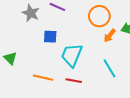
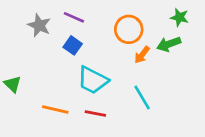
blue square: (50, 37) -> (73, 45), moved, turned 32
cyan trapezoid: (72, 55) -> (93, 80), turned -85

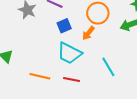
blue square: (73, 45) -> (64, 26), moved, turned 32
orange arrow: (142, 55) -> (88, 33), moved

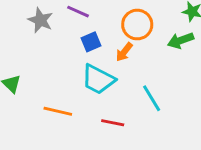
red line: (72, 79) -> (113, 123), moved

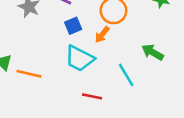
green arrow: (181, 40) -> (153, 52), moved, turned 50
orange line: (58, 111) -> (29, 74), moved

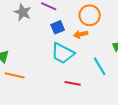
orange arrow: (102, 35) -> (81, 34), turned 40
orange line: (29, 74) -> (15, 75), moved

